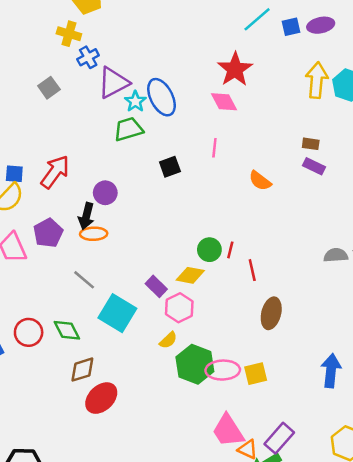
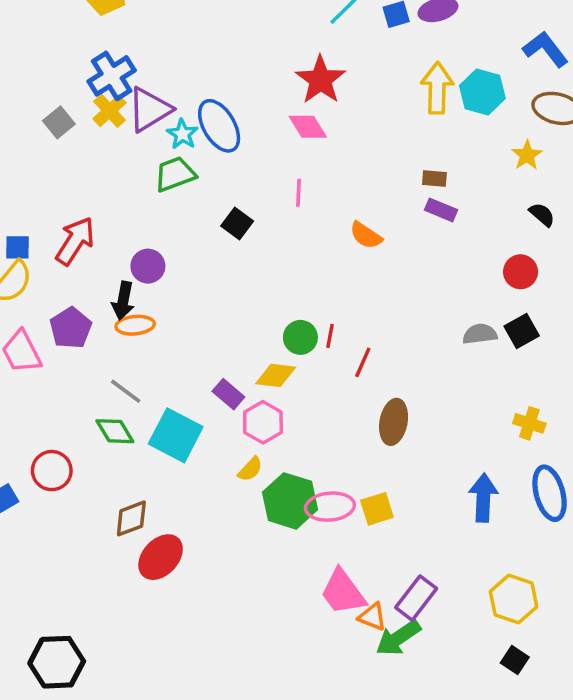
yellow cross: (69, 34) -> (109, 111), moved, turned 35
blue cross: (88, 57) -> (112, 76), size x1.5
black square: (170, 167) -> (237, 224), turned -30
red line: (252, 270) -> (363, 362), turned 40
green diamond: (67, 330) -> (115, 431), moved

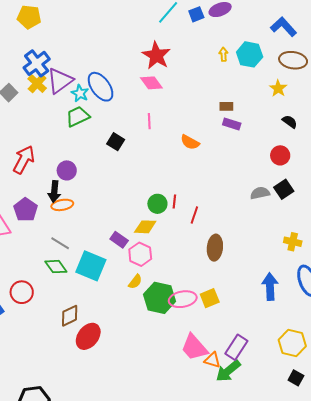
yellow arrow: (437, 88) -> (223, 54), size x0.5

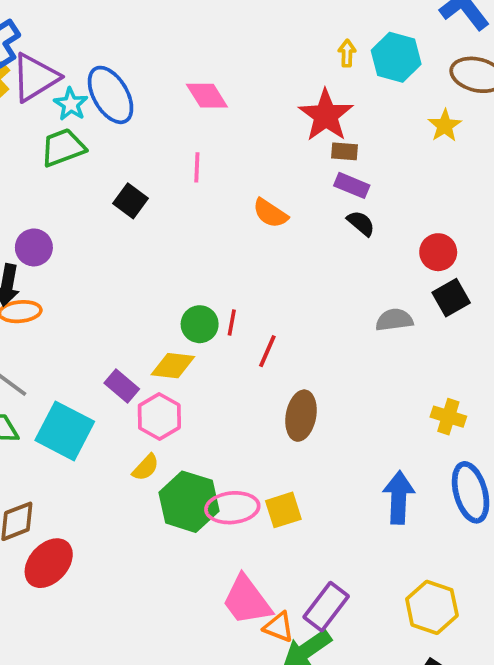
red star: (156, 55) -> (326, 115), moved
black semicircle: (290, 122) -> (361, 223), moved
black square: (284, 189) -> (451, 298), moved

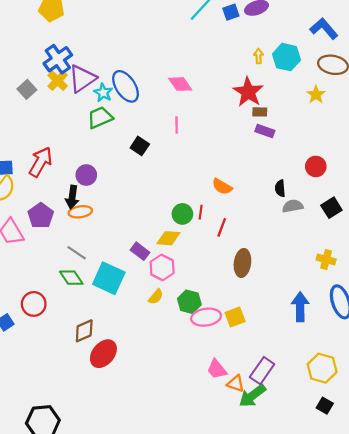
orange semicircle: (270, 213) -> (222, 187), moved
black semicircle: (361, 223) -> (280, 188), moved, turned -133
black square: (451, 298) -> (331, 208), moved
green hexagon: (189, 502) -> (189, 302), moved, size x0.7
pink trapezoid: (247, 600) -> (217, 369), size x0.7

